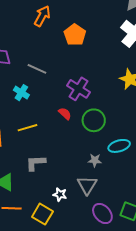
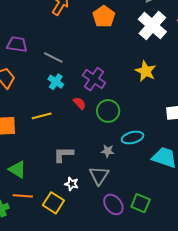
orange pentagon: (75, 35) -> (104, 17), moved
cyan cross: (21, 93) -> (56, 82), moved
gray L-shape: (36, 163) -> (63, 154), moved

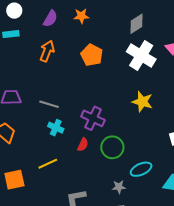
red semicircle: (80, 103) -> (83, 145), turned 80

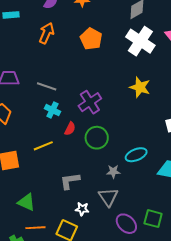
purple cross: (93, 118) -> (90, 102), turned 30
red semicircle: (83, 145) -> (70, 129), moved
green circle: (112, 147) -> (97, 138), moved

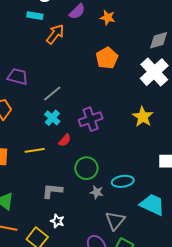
orange arrow: (47, 33) -> (55, 34), moved
gray line: (47, 86) -> (52, 94), turned -72
green circle: (97, 138) -> (86, 168), moved
gray triangle: (108, 197) -> (115, 221), moved

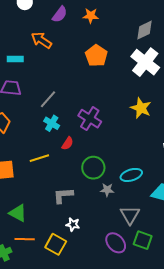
cyan rectangle: (35, 16) -> (15, 59), moved
orange arrow: (55, 34) -> (41, 40), turned -85
purple cross: (91, 119) -> (90, 119), turned -30

